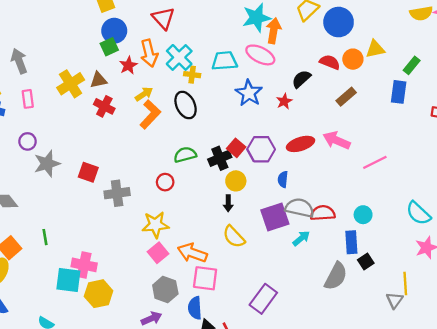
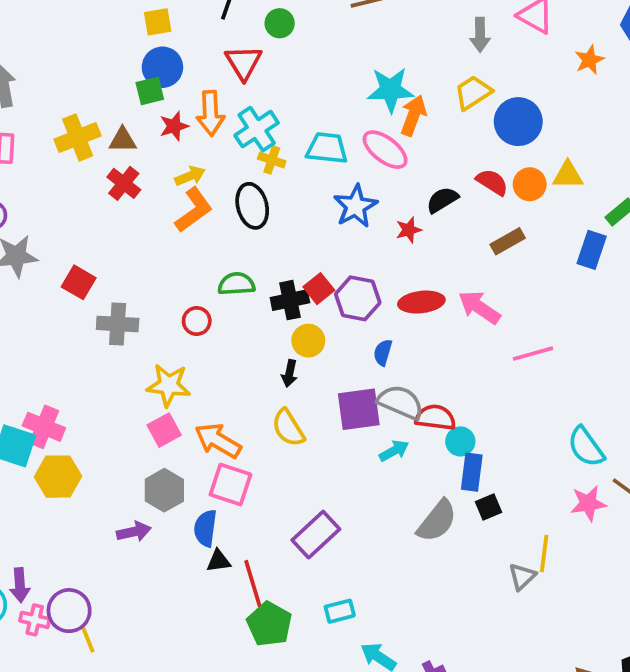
cyan circle: (363, 215) -> (460, 441), moved

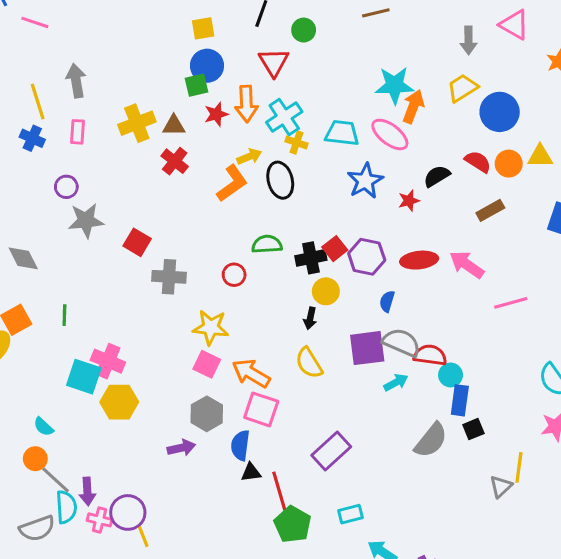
yellow arrow: (190, 176) -> (249, 157), moved
pink square: (164, 430) -> (207, 364), turned -36

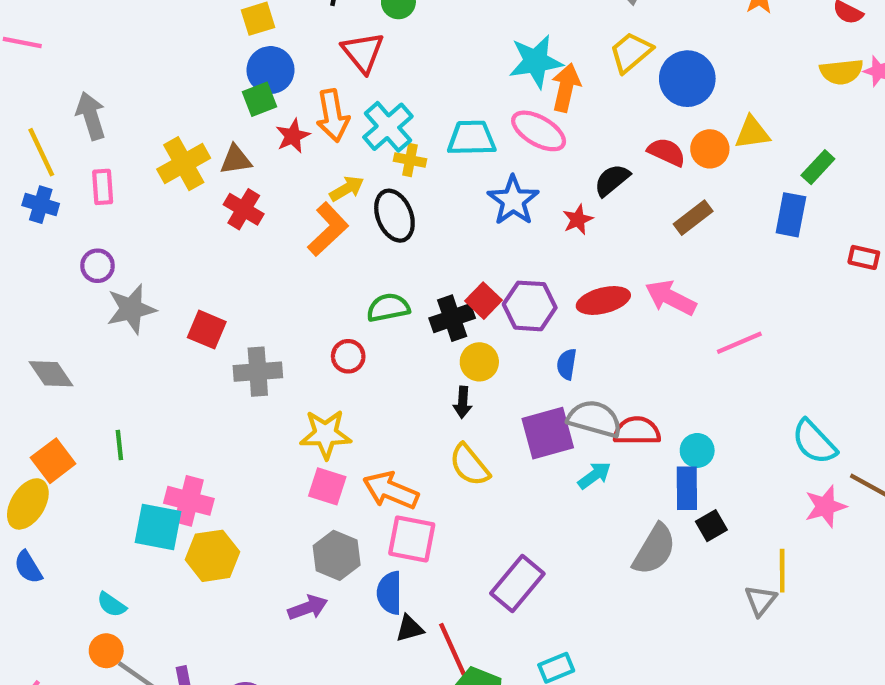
cyan circle: (451, 375) -> (697, 450), moved

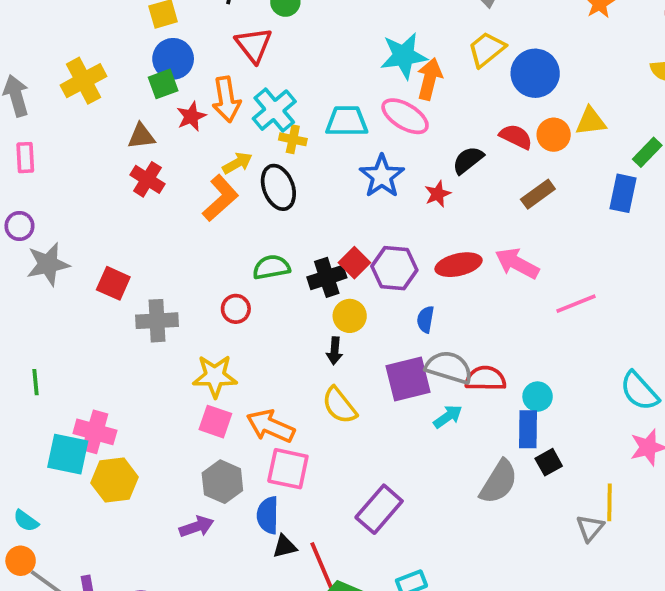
yellow cross: (184, 164) -> (83, 81), moved

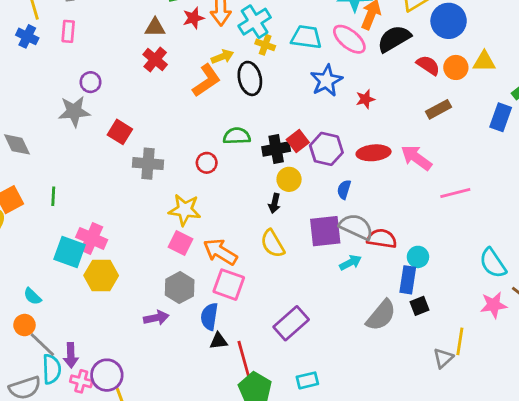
black semicircle: (468, 160) -> (394, 39), moved, size x1.4
purple circle: (19, 226) -> (90, 82), moved

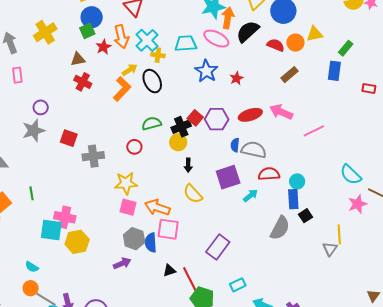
yellow circle: (289, 179) -> (178, 142), moved
gray semicircle: (356, 227) -> (254, 150), moved
blue semicircle: (209, 317) -> (151, 243), moved

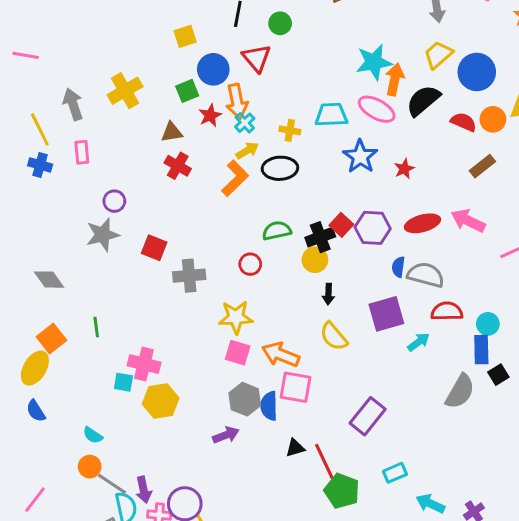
blue circle: (92, 17) -> (213, 69), moved
cyan cross: (147, 40) -> (245, 123), moved, size x0.6
black ellipse: (152, 81) -> (280, 168), turned -70
cyan square: (51, 230) -> (123, 382), size x0.6

